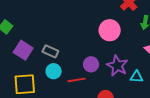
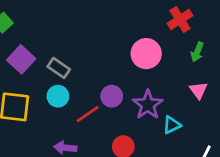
cyan triangle: (137, 77) -> (172, 125), turned -40
red line: (77, 80) -> (88, 114), turned -36

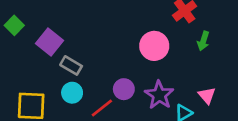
purple square: (21, 59) -> (49, 42), moved
pink triangle: (198, 90) -> (207, 95), moved

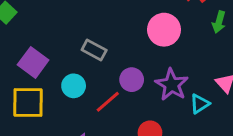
purple square: (49, 42) -> (33, 62), moved
gray rectangle: (71, 65) -> (94, 50), moved

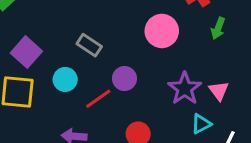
purple star: (172, 85) -> (185, 89), moved
cyan triangle: (200, 104) -> (201, 124), moved

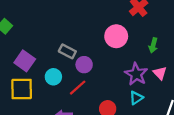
green arrow: (218, 28) -> (153, 45), moved
purple circle: (124, 79) -> (84, 65), moved
cyan triangle: (201, 124) -> (136, 98), moved

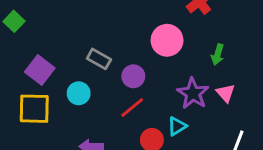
purple circle: (84, 65) -> (133, 76), moved
red line: (78, 88) -> (132, 107), moved
cyan triangle: (136, 98) -> (177, 126), moved

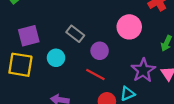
purple square: (40, 70) -> (29, 36), turned 30
red line: (132, 107) -> (95, 74), turned 60

